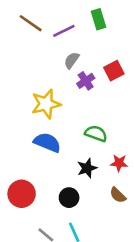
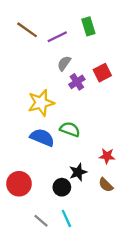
green semicircle: (96, 133) -> (70, 129), moved
black star: (87, 168) -> (78, 172), moved

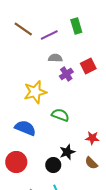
gray semicircle: (64, 63) -> (55, 58), turned 56
blue semicircle: (42, 137) -> (25, 128), moved

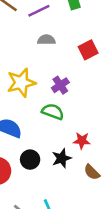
purple cross: (66, 74) -> (60, 85), moved
red star: (92, 138) -> (82, 141), moved
black circle: (53, 165) -> (30, 160), moved

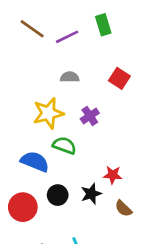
gray semicircle: (46, 40) -> (70, 77), moved
red square: (88, 50) -> (119, 78), turned -30
green semicircle: (53, 112) -> (64, 145), moved

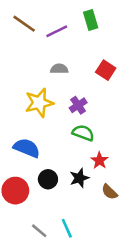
green semicircle: (64, 145) -> (83, 133), moved
red star: (113, 175) -> (99, 160), turned 30

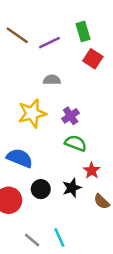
red square: (106, 70) -> (93, 59), moved

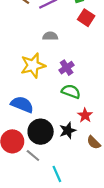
black circle: (41, 189) -> (41, 132), size x1.5
gray line: (32, 240) -> (33, 155), moved

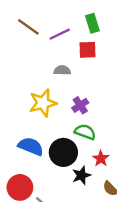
red square: (86, 18) -> (87, 50), moved, turned -35
black circle: (41, 132) -> (63, 152), moved

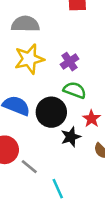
gray semicircle: (62, 70) -> (25, 24), moved, size x1.5

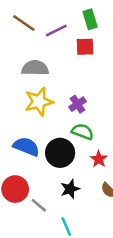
black star: (71, 137) -> (70, 189), moved

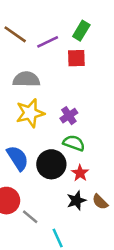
green rectangle: (90, 19) -> (81, 31), turned 48
blue semicircle: (26, 147) -> (18, 158), turned 35
red star: (99, 159) -> (80, 173), moved
black star: (70, 189) -> (76, 201), moved

